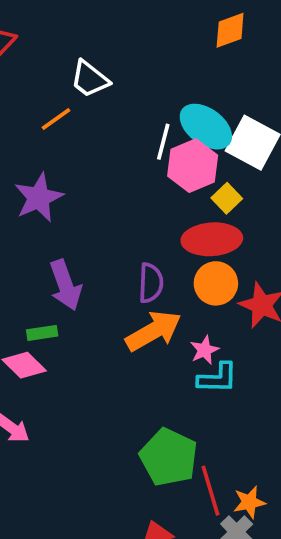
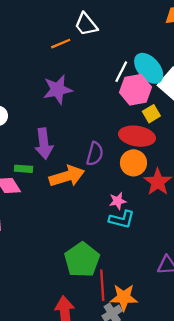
purple star: (39, 198) -> (58, 90), moved
orange arrow: (153, 331) -> (67, 176), moved
orange star: (249, 502) -> (124, 297), size x1.4

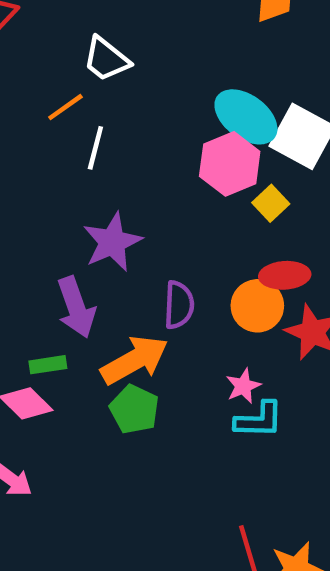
white line: (121, 72) -> (95, 148), moved
purple star: (58, 90) -> (112, 242), moved
red ellipse: (137, 136) -> (285, 275), moved, size x0.7
green pentagon: (82, 260) -> (134, 409), moved, size x0.7

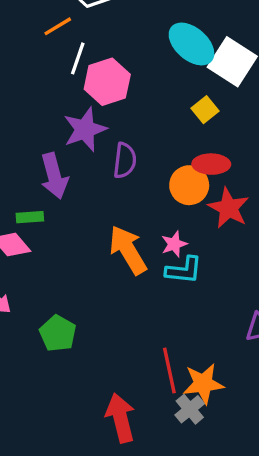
pink hexagon: (230, 164) -> (107, 82), moved
purple semicircle: (179, 305) -> (125, 160), moved
orange arrow: (135, 360) -> (128, 250), moved, turned -96
green pentagon: (134, 409) -> (58, 333), moved

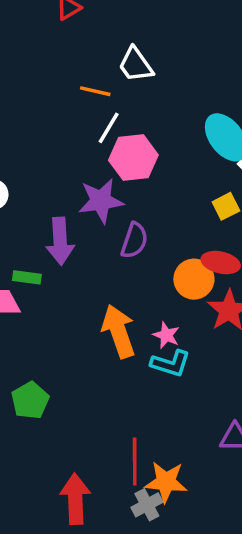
orange line: (58, 26) -> (95, 91), turned 32
pink star: (174, 244) -> (166, 335), turned 30

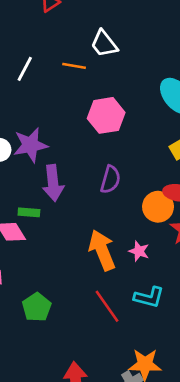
white line: (109, 128) -> (25, 69), moved
purple star: (101, 201) -> (30, 145), moved
cyan L-shape: (171, 363) -> (149, 297), moved
red line: (135, 461) -> (107, 306), moved, turned -32

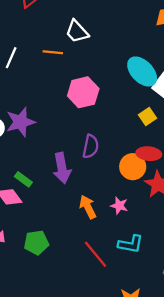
purple arrow: (53, 183) -> (62, 168), moved
green rectangle: (29, 212) -> (23, 179), turned 36
orange arrow: (102, 250) -> (88, 207), size x0.7
green pentagon: (37, 307) -> (36, 243), moved, turned 30

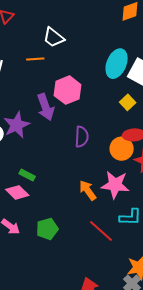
cyan ellipse: (142, 71) -> (117, 64), turned 76
purple arrow: (62, 168) -> (46, 107), moved
pink star: (119, 206) -> (115, 185), size x1.8

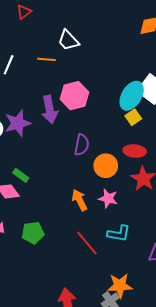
cyan ellipse: (117, 64) -> (132, 96), moved
orange circle: (122, 149) -> (106, 166), moved
pink star: (115, 185) -> (108, 198), size x0.7

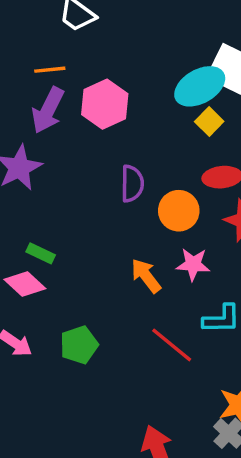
orange line: (46, 59) -> (50, 70), moved
cyan ellipse: (132, 96) -> (200, 86), turned 40
purple arrow: (50, 109) -> (48, 110), moved, turned 48

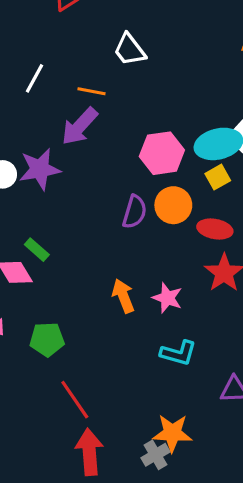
pink hexagon: (105, 104) -> (162, 153), moved
orange circle: (179, 211) -> (173, 205), moved
red line: (172, 345) -> (75, 400), moved

